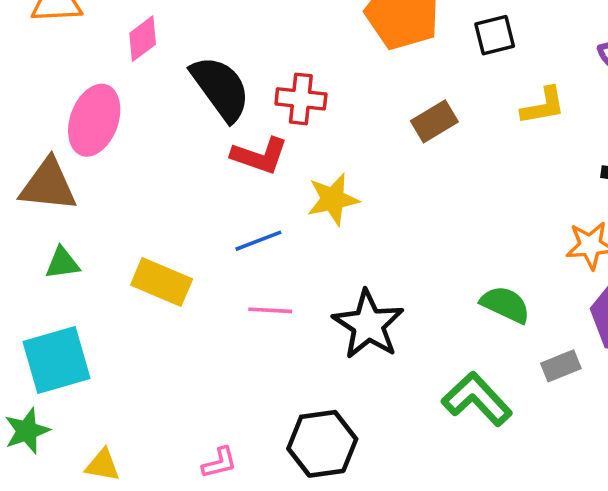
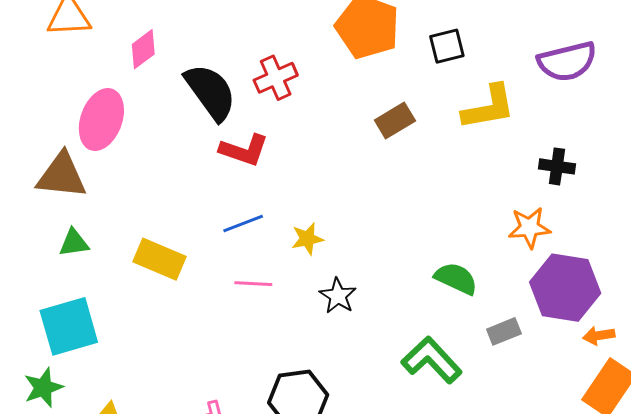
red cross: (301, 99) -> (276, 78), moved, turned -30
yellow L-shape: (543, 106) -> (489, 107), size x1.4
yellow star: (333, 199) -> (307, 239), moved, size x0.7
black star: (368, 325) -> (338, 296), size x0.6

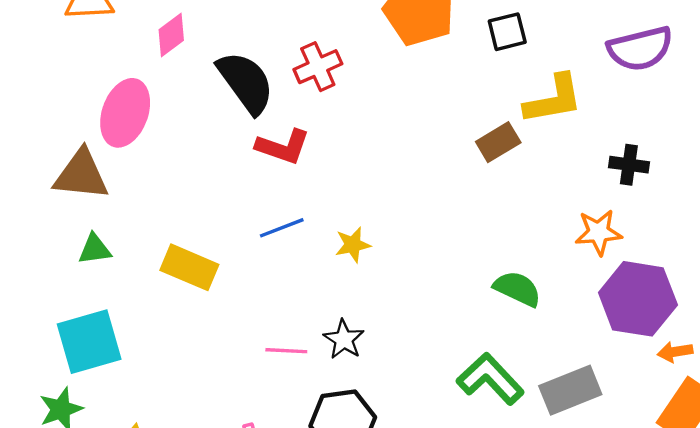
brown rectangle: (395, 121) -> (498, 142), moved
pink line: (253, 284) -> (286, 351), moved
black star: (338, 296) -> (344, 339), moved
gray rectangle: (504, 331) -> (570, 390), moved, size x1.6

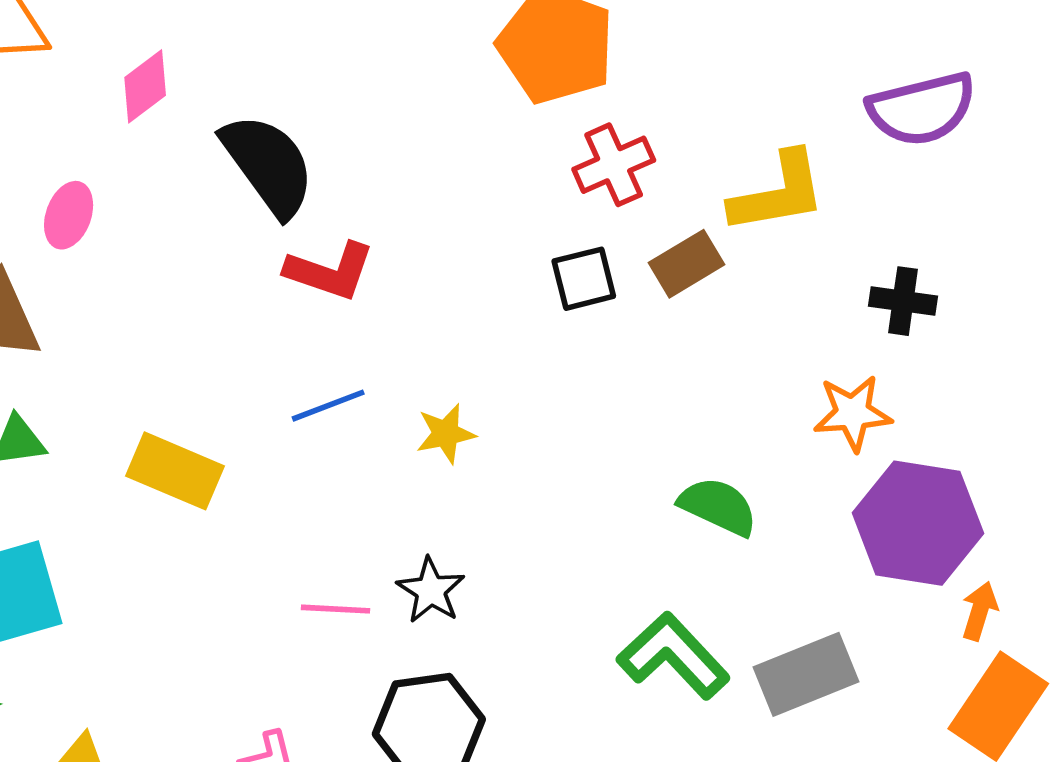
black square: (507, 32) -> (584, 279), moved
red cross: (318, 67) -> (614, 165), moved
pink ellipse: (125, 113) -> (69, 215), size x0.6
orange arrow: (675, 352) -> (980, 611), turned 116

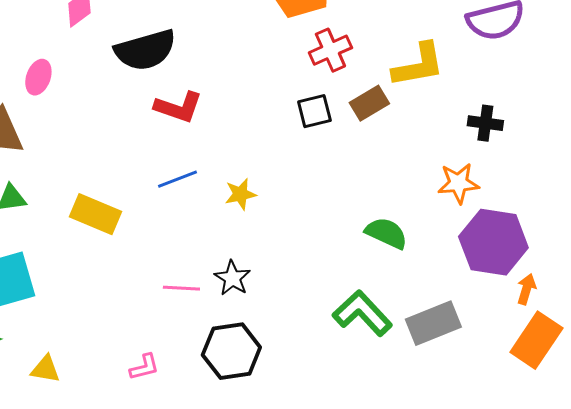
black semicircle: (268, 165) -> (145, 50), turned 110

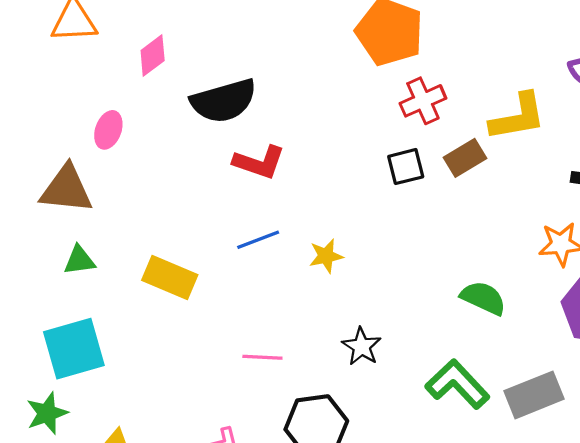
black star: (232, 278) -> (362, 346), moved

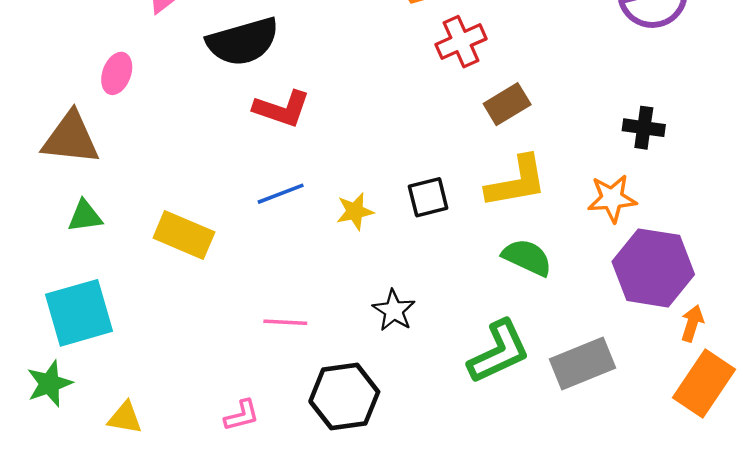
yellow L-shape: (518, 117) -> (516, 182), moved
black square: (406, 167) -> (428, 197), moved
green L-shape: (457, 384) -> (499, 352), turned 108

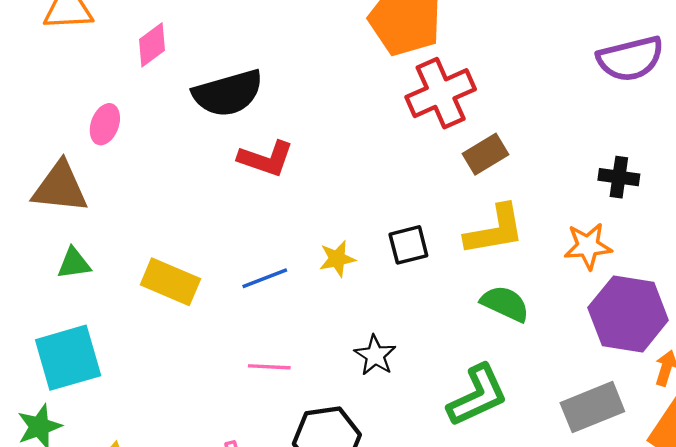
red cross: (461, 42) -> (441, 93), size x1.4
blue line: (281, 194) -> (265, 278), moved
gray rectangle: (582, 364) -> (592, 407), moved

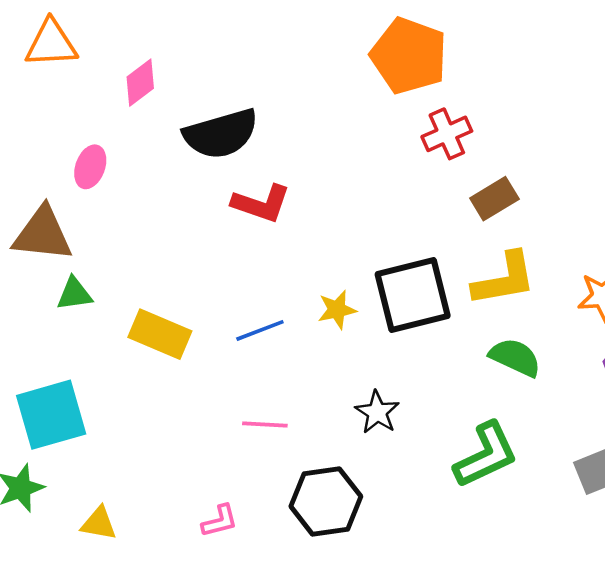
red cross: (441, 93) -> (447, 134), size x0.7
black square: (408, 245) -> (413, 295), size x1.8
green triangle: (74, 263) -> (74, 294), moved

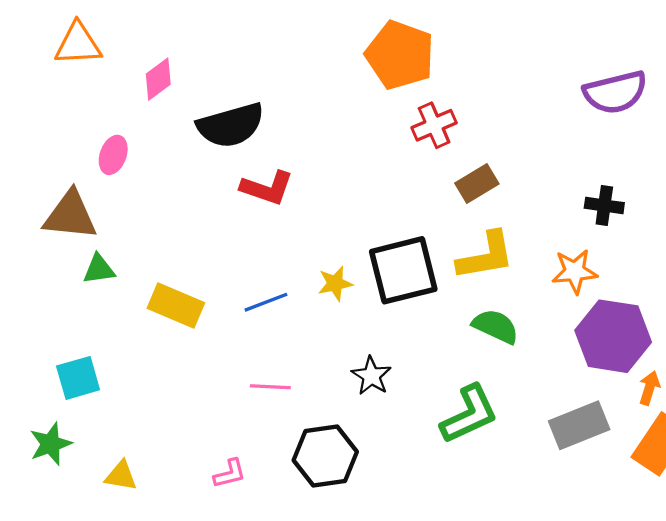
cyan square: (51, 415) -> (78, 378), size x0.7

